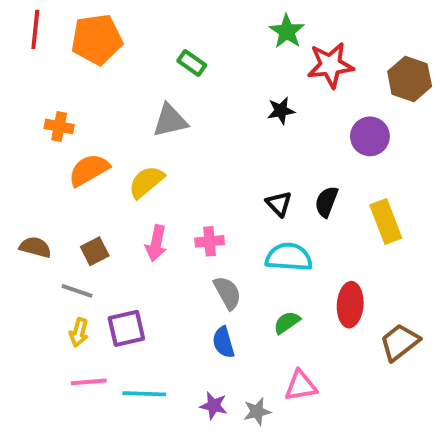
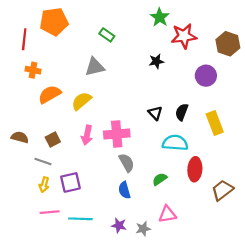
red line: (35, 29) -> (24, 39), moved
pink cross: (210, 241) -> (117, 134), size x1.6
cyan semicircle: (289, 257) -> (175, 143), moved

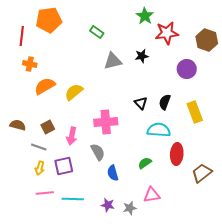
gray triangle: (95, 67) -> (113, 61), moved
pink arrow: (87, 135) -> (72, 136), moved
gray semicircle: (127, 163) -> (98, 152), moved

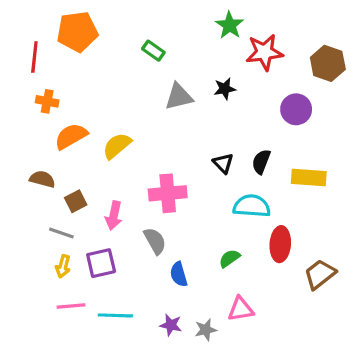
yellow rectangle: (195, 112) -> (309, 178), turned -65
brown semicircle: (18, 125) -> (42, 179), moved

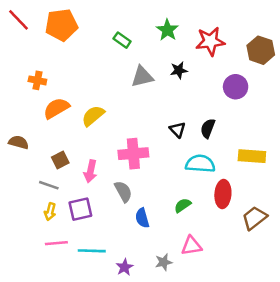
green star: (230, 25) -> (167, 30), moved
red line: (34, 57) -> (19, 20), moved, turned -50
yellow rectangle: (309, 178) -> (252, 156), moved
brown semicircle: (42, 179) -> (19, 142), moved
purple star: (171, 325) -> (125, 267), moved, turned 30

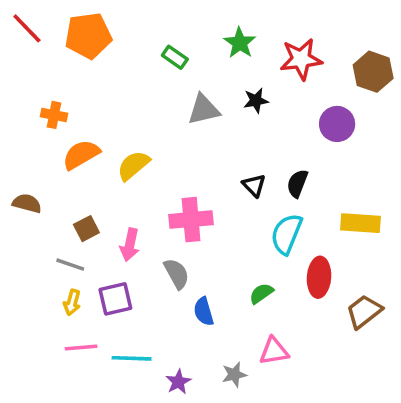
cyan semicircle: (200, 164) -> (287, 234), turned -72

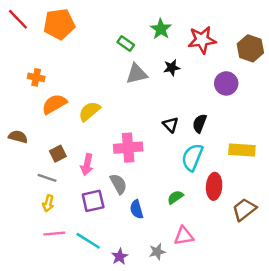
green rectangle: (175, 57) -> (126, 43), moved
purple square: (115, 299) -> (93, 201), moved
cyan line: (132, 358) -> (88, 241), turned 30

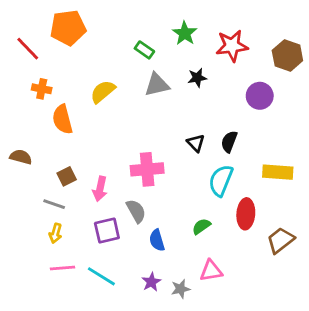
red line: (18, 19) -> (28, 49), moved
orange semicircle: (54, 104) -> (62, 119), turned -75
yellow semicircle: (89, 111) -> (103, 92), moved
purple star: (120, 257) -> (151, 282), moved

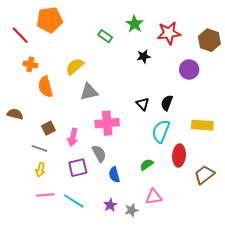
gray triangle: (157, 85) -> (89, 92), moved

